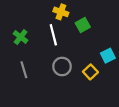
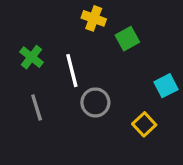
white line: (53, 35) -> (72, 71), moved
yellow square: (90, 72) -> (144, 124), moved

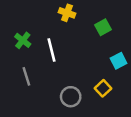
green square: (127, 39) -> (103, 27), moved
gray circle: (95, 102) -> (71, 97), moved

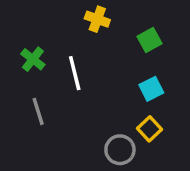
cyan square: (119, 61) -> (151, 89), moved
gray circle: (71, 97) -> (120, 150), moved

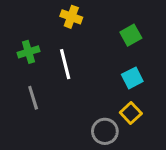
yellow cross: (97, 19) -> (71, 17), moved
green cross: (33, 59) -> (29, 52), turned 35

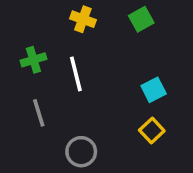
green square: (131, 35) -> (141, 19), moved
gray circle: (105, 131) -> (81, 152), moved

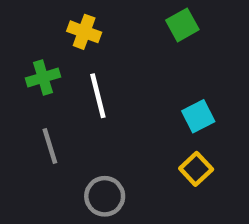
yellow cross: (83, 19) -> (84, 32), moved

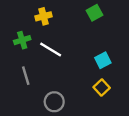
yellow cross: (84, 32) -> (44, 16), turned -35
white line: (98, 96) -> (51, 50), turned -45

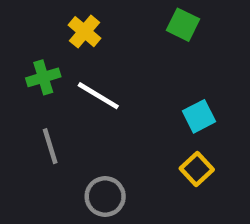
green square: (95, 13) -> (183, 25), turned -35
yellow cross: (44, 16) -> (85, 32), turned -35

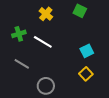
yellow cross: (85, 32) -> (46, 14), moved
gray line: (50, 146) -> (22, 64), turned -42

